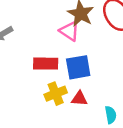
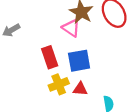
red rectangle: (46, 64) -> (50, 57), turned 70

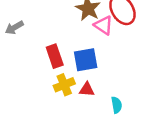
pink triangle: (71, 28) -> (103, 25), moved

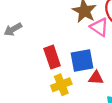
red triangle: (87, 89) -> (96, 78), moved

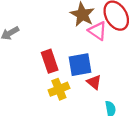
red triangle: (96, 78) -> (94, 82), turned 35

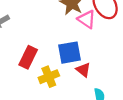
red rectangle: (50, 61) -> (28, 57), moved, turned 45

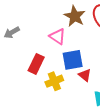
pink triangle: (87, 19) -> (57, 37), moved

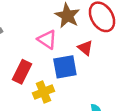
red triangle: (85, 75) -> (85, 48), moved

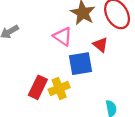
red rectangle: (22, 72) -> (38, 87), moved

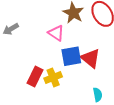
red triangle: (100, 45) -> (90, 58), moved, size x1.5

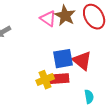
pink triangle: (56, 33) -> (48, 19), moved
red rectangle: (35, 76) -> (59, 79), moved, turned 60

